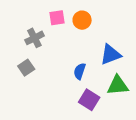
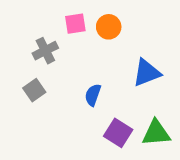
blue semicircle: (80, 71) -> (93, 95), moved
green triangle: (118, 85) -> (156, 133), moved

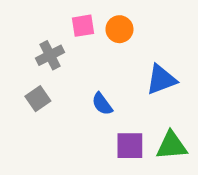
blue semicircle: (93, 95) -> (102, 104), turned -55
purple square: (118, 133) -> (130, 146), turned -32

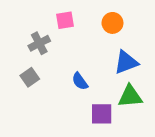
orange circle: (119, 29) -> (112, 23), moved
green triangle: (172, 146) -> (130, 96), moved

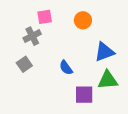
pink square: (65, 20) -> (45, 17), moved
orange circle: (112, 23) -> (83, 20), moved

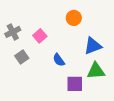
pink square: (45, 17) -> (40, 36), moved, turned -32
gray cross: (32, 36) -> (13, 32), moved

